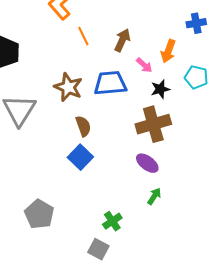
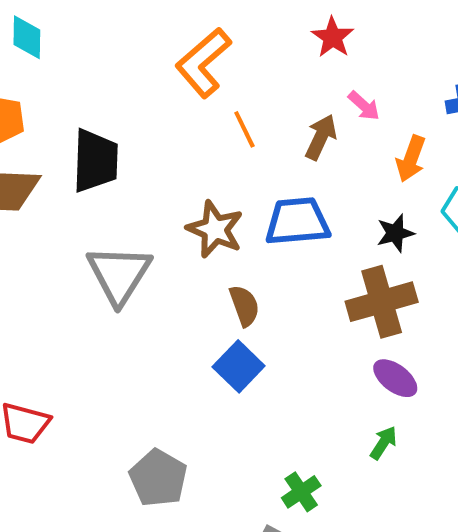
pink arrow: (144, 65) -> (364, 106), moved
purple ellipse: (147, 163) -> (395, 378), moved

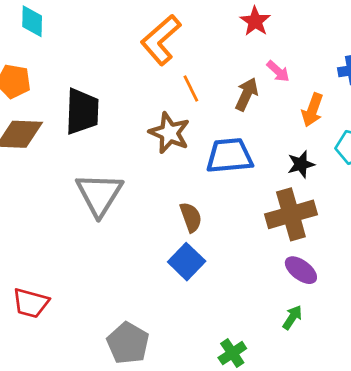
brown star: (215, 229) -> (169, 133), moved

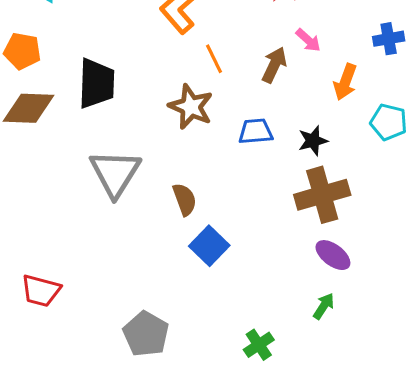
blue trapezoid: (229, 156) -> (256, 131), size x0.7
black star: (301, 164) -> (313, 141), moved
brown semicircle: (191, 217) -> (185, 199), moved

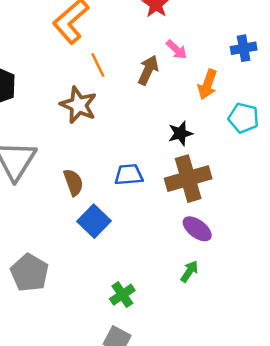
blue trapezoid: (256, 131) -> (129, 175), moved
gray pentagon: (146, 334) -> (29, 273), moved
green cross: (259, 345) -> (122, 295), moved

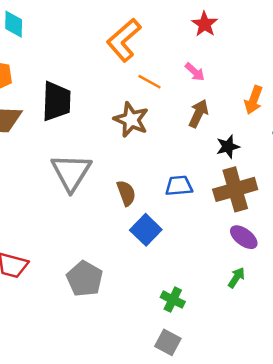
pink arrow: (177, 50) -> (195, 72), moved
orange line: (98, 65) -> (150, 82), turned -35
brown arrow: (148, 70) -> (198, 114), moved
green cross: (122, 295) -> (173, 300), turned -30

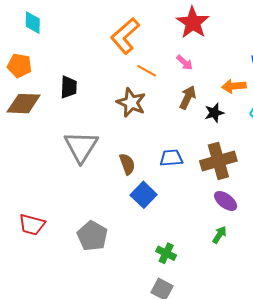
red star: (205, 24) -> (193, 23), size x1.5
orange arrow: (254, 100) -> (234, 86), turned 65
black trapezoid: (56, 101) -> (69, 87), size x0.7
black star: (228, 147) -> (214, 113), moved

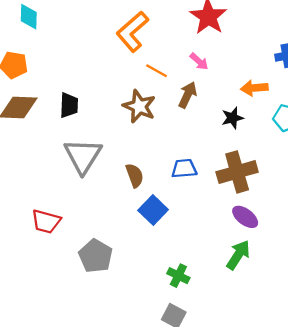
black trapezoid: (69, 87) -> (69, 105), moved
brown arrow: (188, 97) -> (188, 95), moved
red trapezoid: (32, 225) -> (46, 221), moved
green arrow: (219, 235) -> (238, 255), size x1.5

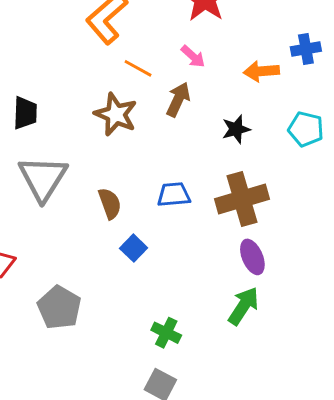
orange arrow: (254, 88) -> (261, 71), moved
blue square: (153, 210) -> (134, 248), size x0.7
purple ellipse: (245, 217) -> (252, 257), turned 30

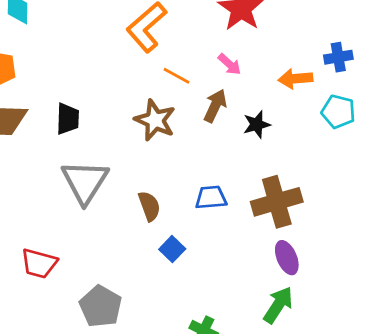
black star: (236, 129) -> (257, 124), moved
cyan pentagon: (306, 129) -> (338, 112), moved

